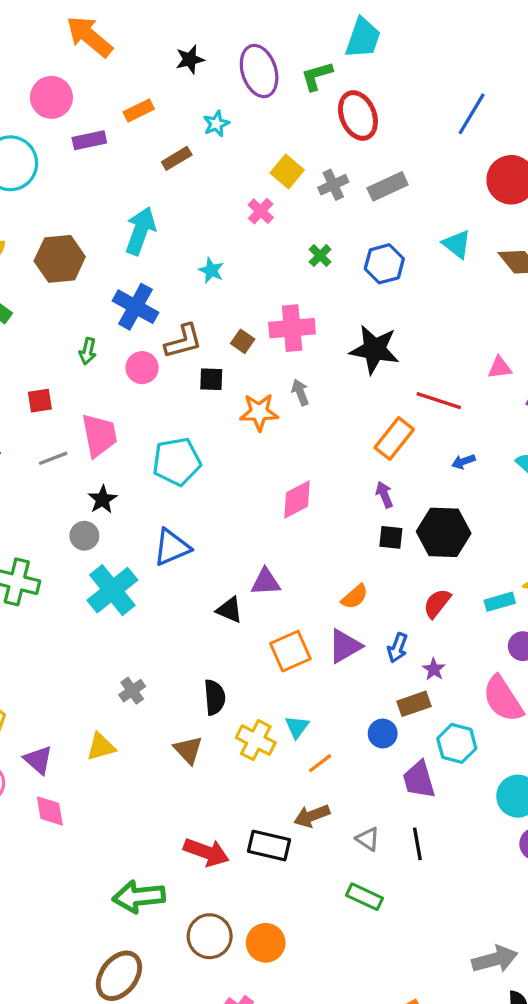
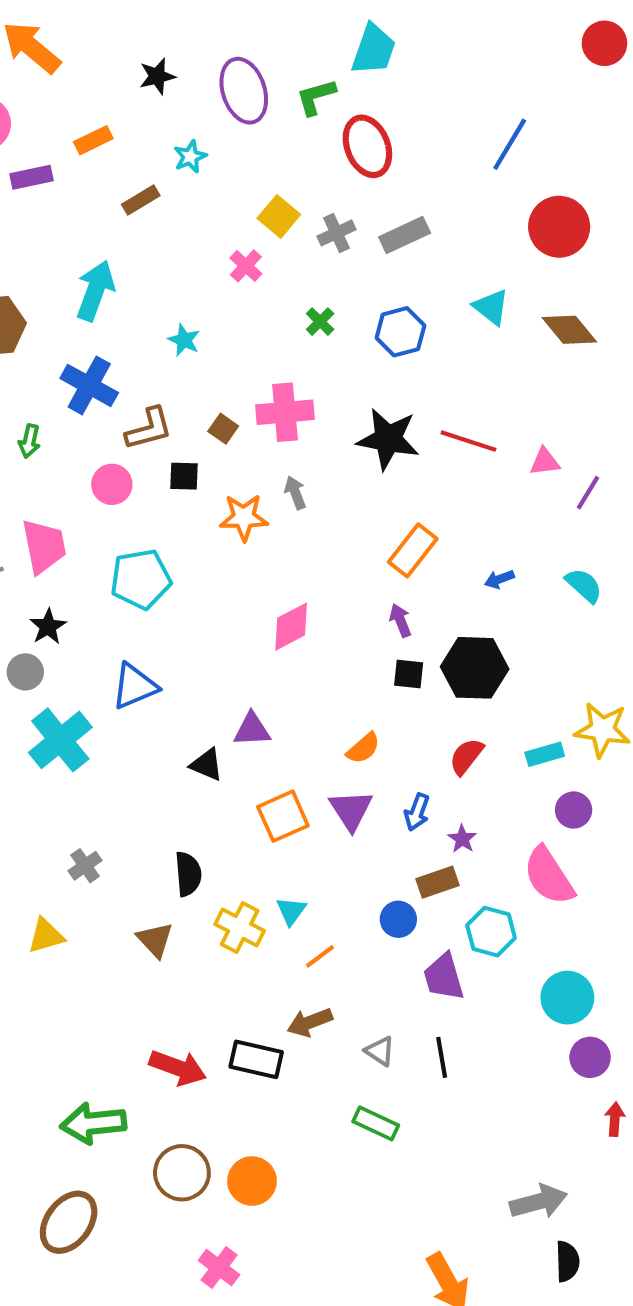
pink circle: (142, 368) -> (112, 484), moved
red line: (439, 401) -> (468, 441), moved
purple triangle: (345, 646) -> (351, 810), turned -33

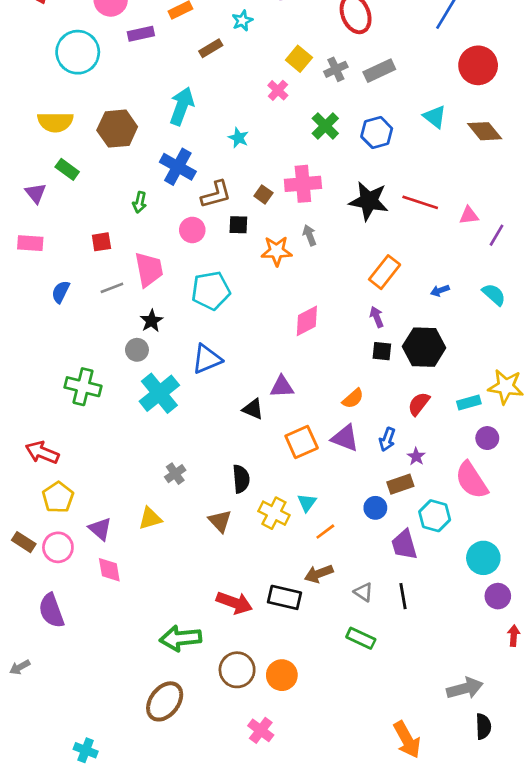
green cross: (320, 322) -> (325, 126), size x1.5
purple triangle: (351, 810) -> (345, 438), turned -36

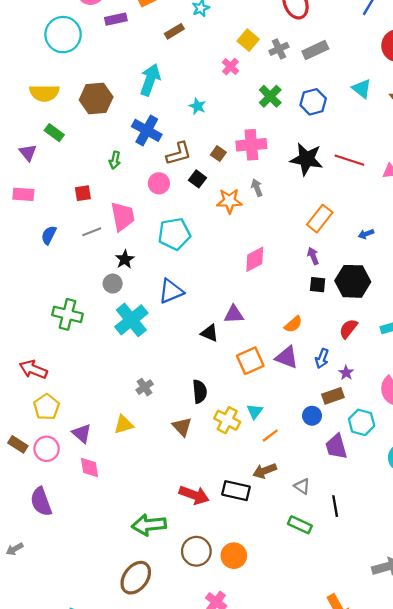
black square: (238, 225) -> (197, 179), turned 35
black line: (403, 596) -> (335, 506), moved

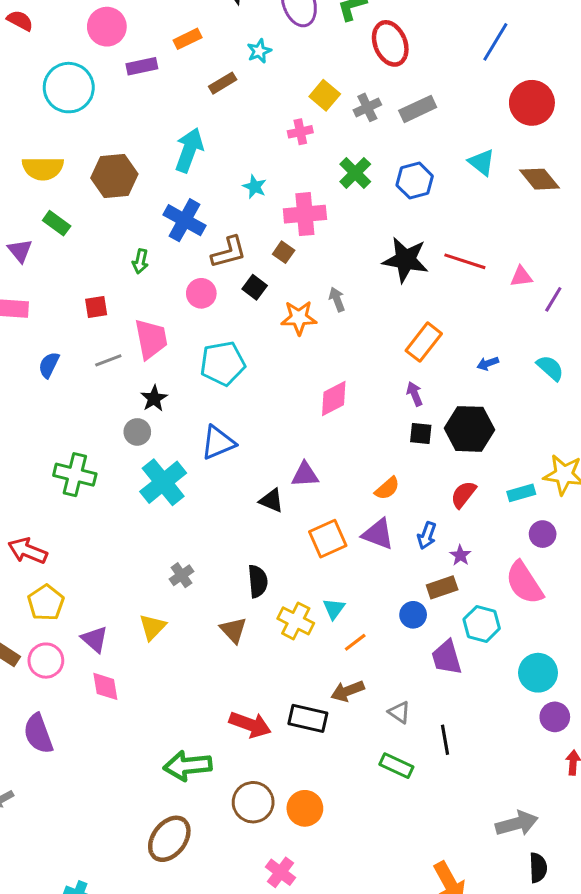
pink cross: (230, 67) -> (300, 132), turned 35
pink cross: (251, 145) -> (305, 214), moved
yellow triangle: (124, 425) -> (153, 627), turned -30

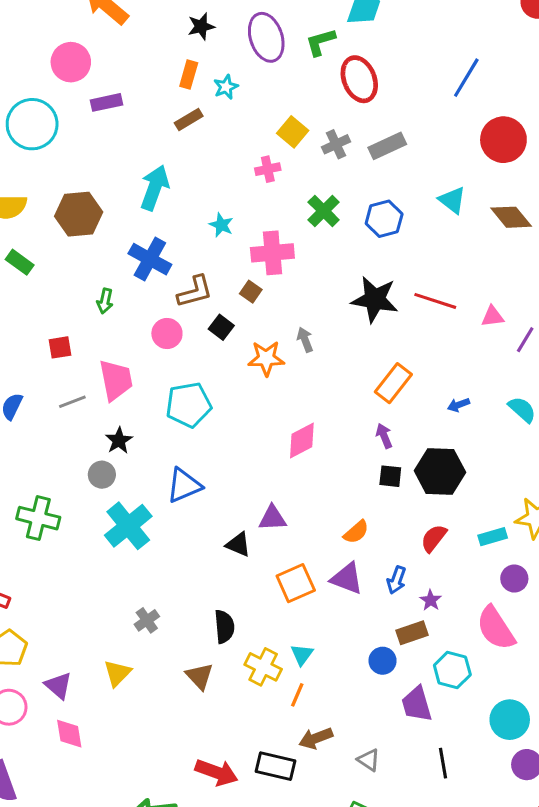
orange rectangle: (188, 39) -> (189, 75), moved, turned -48
orange line: (355, 642) -> (297, 695), moved, turned -30
black line: (445, 740) -> (443, 763), moved

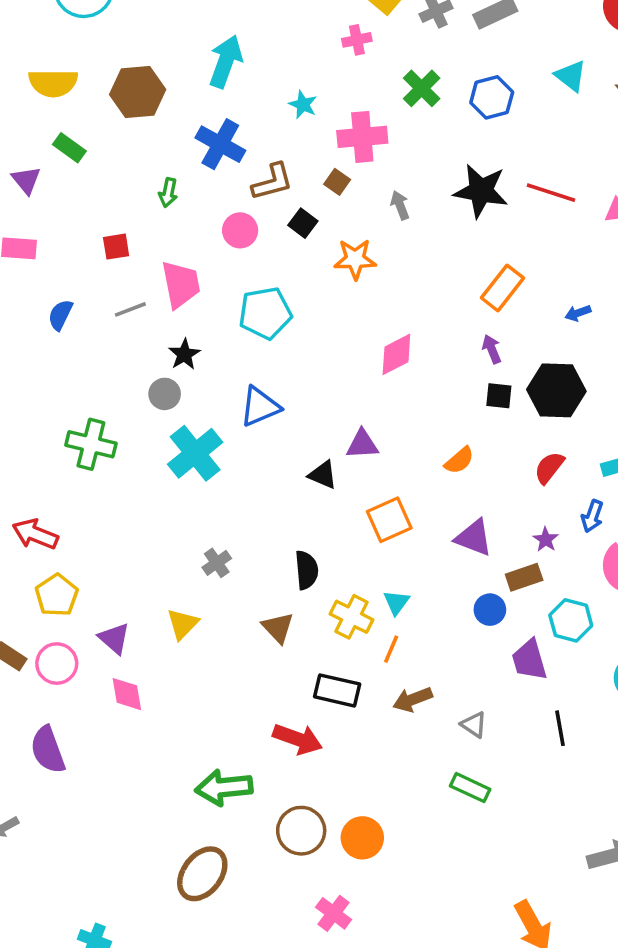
gray arrow: (305, 340) -> (400, 205), moved
purple triangle: (347, 579) -> (474, 538), moved
blue arrow: (396, 580) -> (592, 516), moved
black rectangle: (276, 766) -> (337, 690), moved

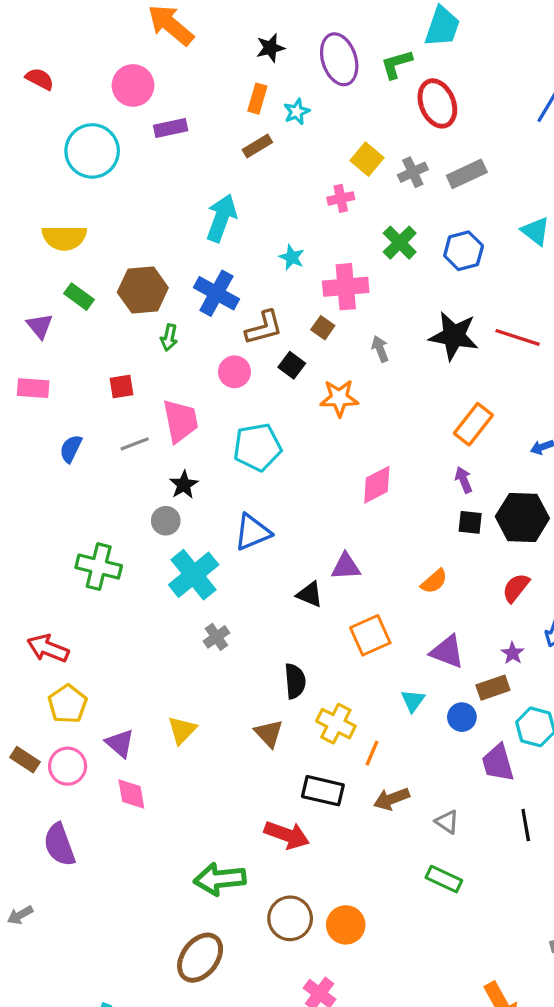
brown hexagon: (138, 92) -> (143, 290), moved
gray cross: (217, 563) -> (216, 637), moved
cyan triangle: (396, 602) -> (413, 701), moved

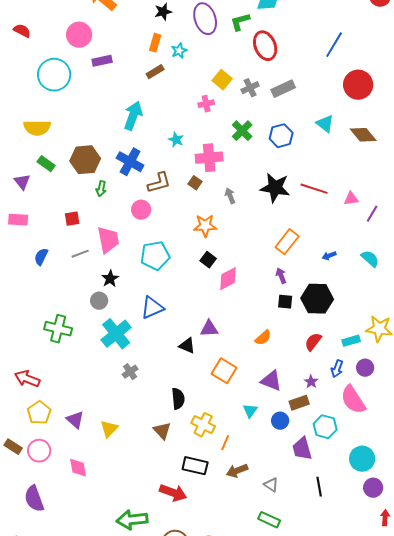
black square: (292, 365) -> (208, 260), moved
orange square: (370, 635) -> (224, 371), turned -35
purple triangle: (120, 743) -> (75, 420), moved

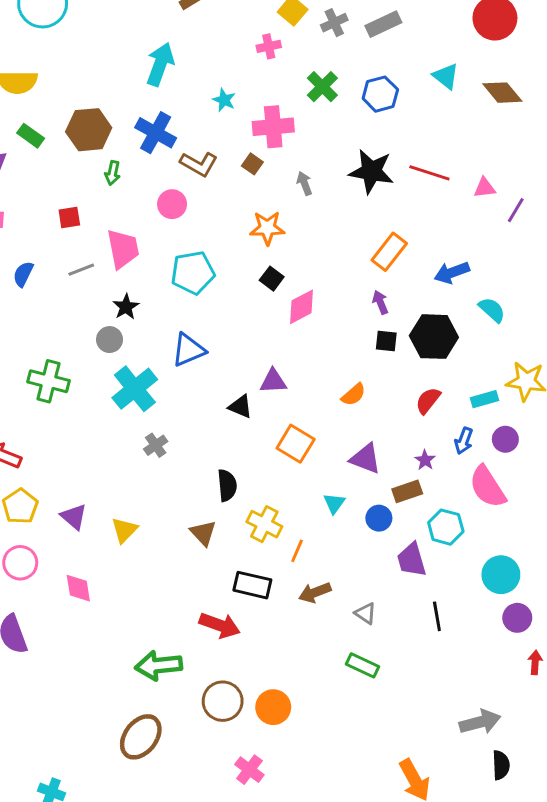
brown L-shape: (159, 183) -> (199, 164), turned 45
blue arrow: (329, 256) -> (452, 273), size x1.6
cyan semicircle: (370, 259) -> (492, 310), moved

